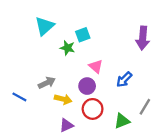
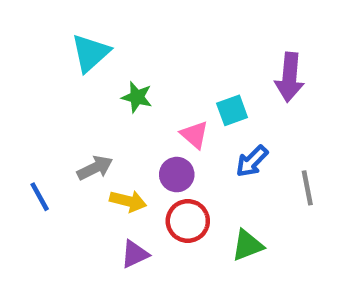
cyan square: (83, 35) -> (232, 110), moved
blue line: (19, 97) -> (40, 197), turned 32
gray line: (145, 107) -> (307, 188), moved, turned -42

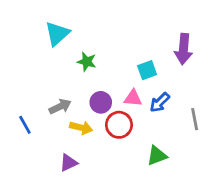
pink triangle: (194, 135) -> (133, 98), moved, turned -36
purple circle: (177, 175) -> (101, 102), moved
red circle: (188, 221) -> (119, 125), moved
purple triangle: (135, 254) -> (68, 163), moved

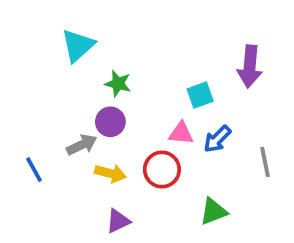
purple circle: (101, 102) -> (110, 122), moved
purple triangle: (68, 163) -> (118, 221), moved

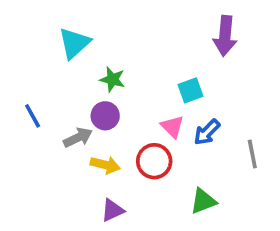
purple arrow: (250, 66) -> (225, 36), moved
pink triangle: (181, 133) -> (172, 127), turned 40
blue line: (34, 170) -> (33, 116), moved

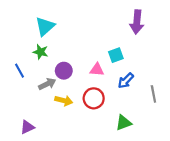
green star: (112, 79) -> (41, 52), moved
pink triangle: (172, 127) -> (97, 70), moved, turned -40
purple triangle: (112, 210) -> (27, 127), moved

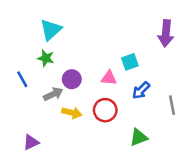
purple arrow: (137, 22) -> (166, 33), moved

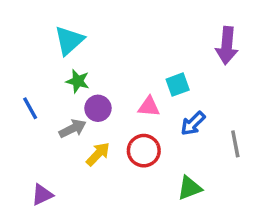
green star: (46, 58) -> (78, 81), moved
yellow arrow: (72, 113) -> (98, 154), turned -60

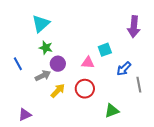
blue arrow: (193, 124) -> (124, 69), moved

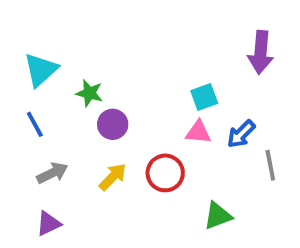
cyan triangle: (41, 24) -> (41, 70), moved
pink triangle: (88, 63) -> (198, 132), moved
gray arrow: (43, 76) -> (52, 173), moved

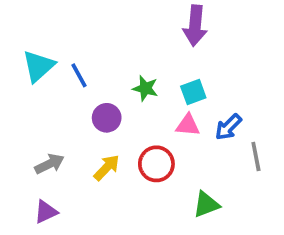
purple arrow: (261, 52) -> (195, 26), moved
green star: (89, 93) -> (145, 88), moved
blue line: (35, 124) -> (79, 75), moved

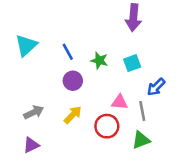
blue line: (79, 75) -> (68, 52), moved
pink triangle: (188, 125) -> (119, 102), moved
gray line: (256, 157) -> (142, 111), moved
red circle: (156, 164) -> (107, 126), moved

